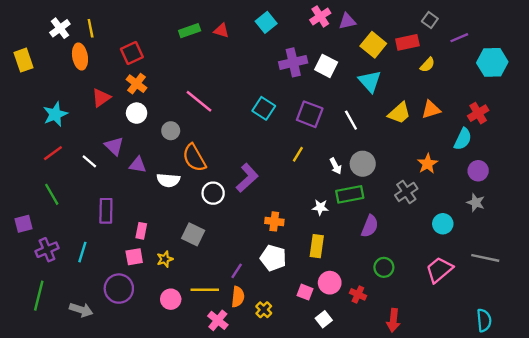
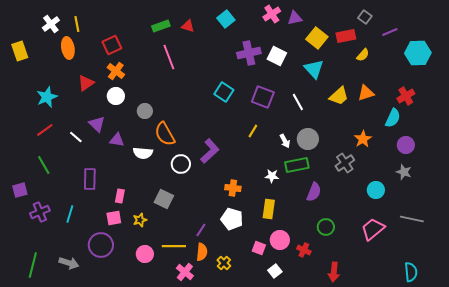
pink line: (199, 101) -> (169, 57), moved, turned 30
green line: (39, 296) -> (33, 265), moved

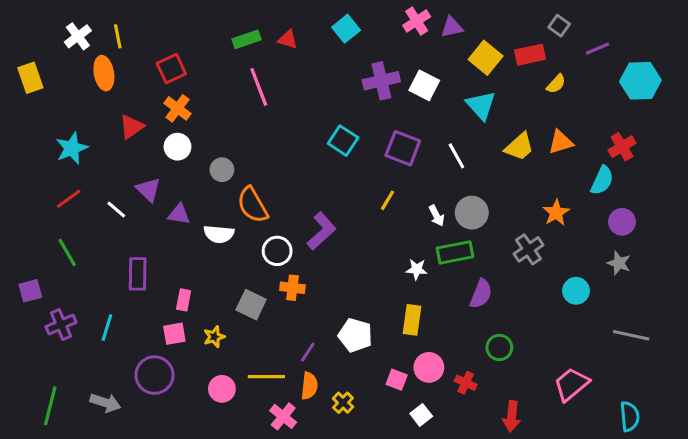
orange cross: (233, 188) -> (292, 288), moved
pink trapezoid: (373, 229) -> (571, 384), moved

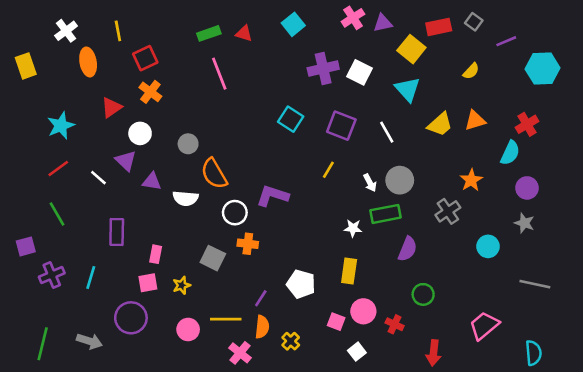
yellow line: (118, 36) -> (118, 31), moved
red rectangle: (530, 55) -> (439, 27), moved
white circle: (177, 147) -> (140, 133), moved
purple L-shape: (322, 231) -> (272, 196), turned -120

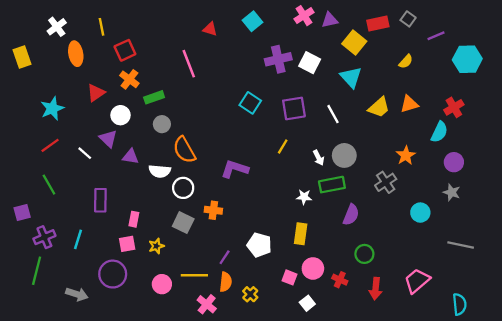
green rectangle: (209, 33) -> (154, 97), moved
purple square: (341, 126) -> (294, 108), turned -30
white circle: (235, 213) -> (183, 188), moved
green line: (43, 344) -> (37, 271), moved
red arrow: (434, 353) -> (376, 289), moved

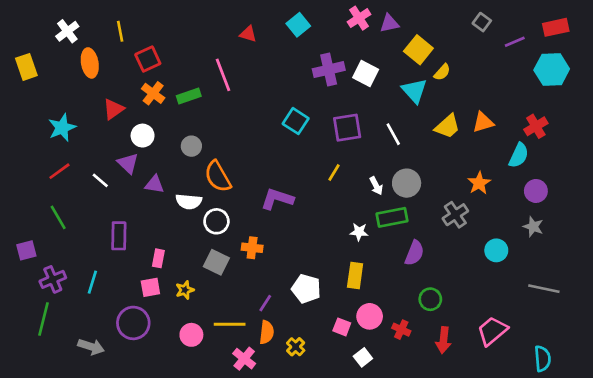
red rectangle: (378, 23) -> (556, 27), moved
yellow semicircle: (406, 61) -> (442, 72), moved
green rectangle: (154, 97) -> (189, 96), moved

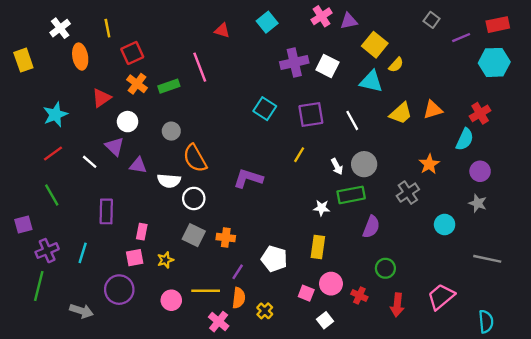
cyan triangle: (414, 91) -> (371, 81), turned -35
orange cross: (252, 248) -> (226, 238), moved

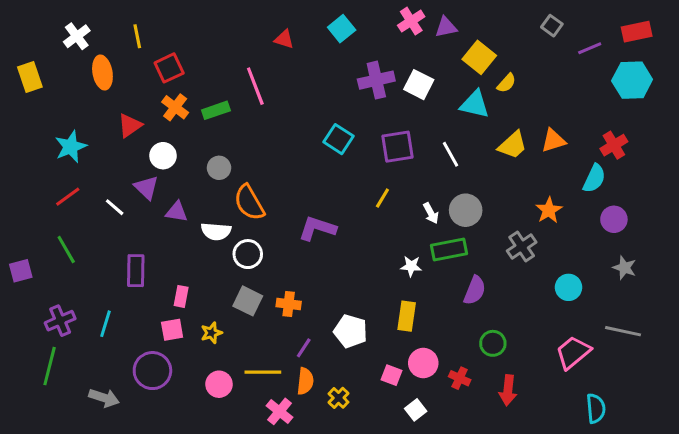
gray star: (478, 203) -> (625, 268), moved
purple square: (23, 225) -> (21, 271), moved
pink trapezoid: (441, 297) -> (573, 352), moved
cyan semicircle: (486, 322) -> (596, 408), moved

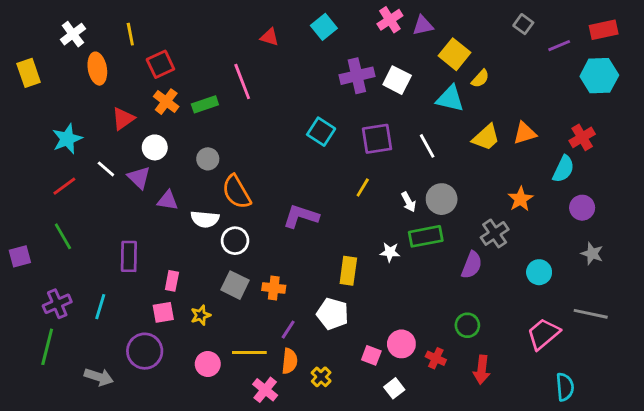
white line: (115, 207) -> (106, 169), moved
purple semicircle: (475, 290) -> (472, 265), moved
yellow rectangle: (407, 316) -> (348, 271), moved

